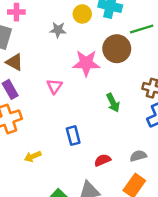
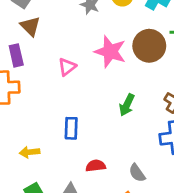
green arrow: (113, 103) -> (127, 105), turned 36
yellow arrow: (33, 156) -> (30, 152), moved
gray semicircle: (138, 156) -> (137, 173), turned -126

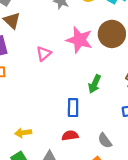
blue rectangle: (71, 128) -> (73, 108), moved
yellow arrow: (30, 152) -> (23, 133), moved

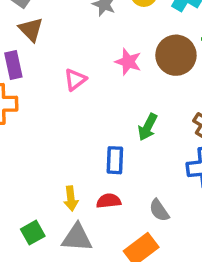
pink star: (79, 40) -> (128, 62), size x0.7
yellow arrow: (23, 133) -> (71, 199), moved, turned -91

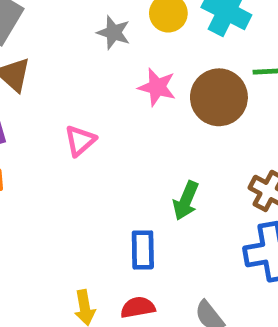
pink star: (128, 62) -> (157, 87), moved

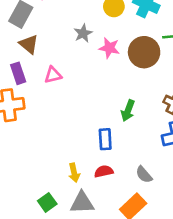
gray star: (114, 33) -> (83, 33), moved, turned 30
pink triangle: (80, 141) -> (53, 75), moved, turned 30

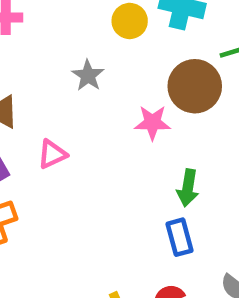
pink star: (109, 48) -> (152, 123), moved
blue rectangle: (105, 139) -> (180, 237), moved

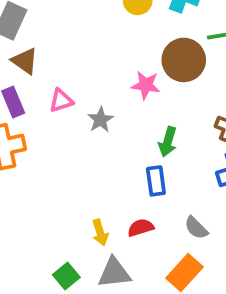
gray star: (88, 76) -> (100, 120), moved

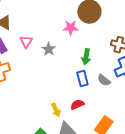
pink triangle: (61, 101) -> (26, 42), turned -32
gray semicircle: (196, 228) -> (104, 80), moved

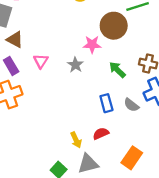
gray star: (49, 49) -> (75, 65), moved
green arrow: (86, 57) -> (117, 70), moved, turned 126

